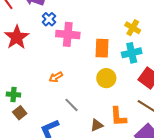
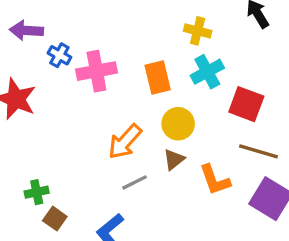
orange arrow: (56, 77) -> (125, 142), moved, size x1.6
gray line: (72, 105) -> (135, 182), turned -56
brown triangle: (97, 125) -> (174, 159), moved

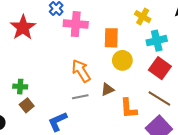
cyan cross: (207, 72) -> (157, 41), moved
yellow circle: (178, 124) -> (122, 60), moved
orange arrow: (125, 142) -> (81, 71), turned 90

